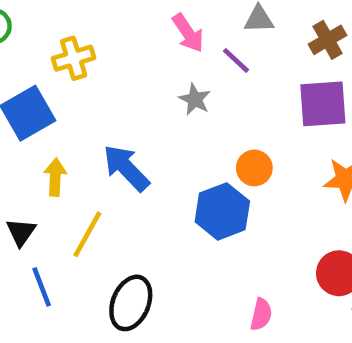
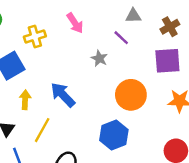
pink arrow: (188, 33) -> (75, 23), moved
orange circle: (254, 168) -> (131, 95), size x1.6
blue hexagon: (222, 211) -> (114, 135), moved

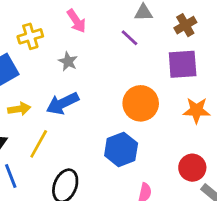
gray star: (99, 58) -> (68, 61), moved
blue arrow: (63, 95) -> (62, 103), turned -72
yellow arrow: (25, 100) -> (19, 109), turned 78

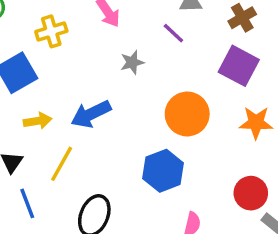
gray star: (68, 61) -> (132, 62), moved, turned 30
purple square: (183, 64) -> (239, 66), turned 32

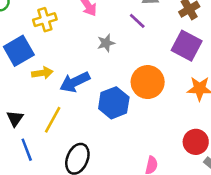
yellow arrow: (38, 121) -> (42, 73), moved
blue hexagon: (163, 171) -> (114, 103), moved

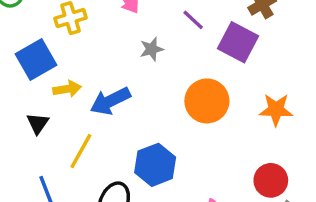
purple square: (187, 46) -> (238, 42), moved
blue hexagon: (114, 103) -> (155, 165), moved
black triangle: (15, 118) -> (38, 123), moved

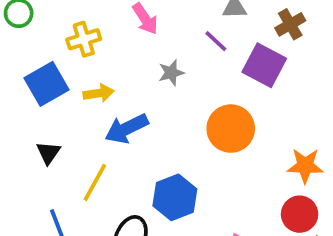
yellow arrow: (67, 89) -> (99, 93), moved
orange star: (276, 110) -> (305, 166), moved

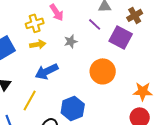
yellow cross: (84, 39) -> (35, 23), moved
yellow arrow: (99, 93) -> (38, 44), moved

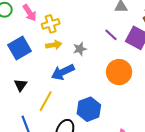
pink arrow: (57, 12) -> (30, 13), moved
purple line: (95, 24) -> (111, 35), moved
gray star: (71, 41) -> (80, 49), moved

